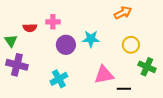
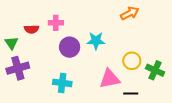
yellow circle: (131, 45) -> (132, 61), moved
purple cross: (17, 65) -> (18, 68), turned -30
cyan cross: (59, 79) -> (62, 83), turned 36

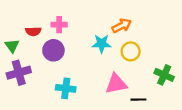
orange arrow: (130, 13) -> (122, 26), moved
purple circle: (70, 47) -> (53, 50), moved
yellow circle: (132, 61) -> (131, 51), moved

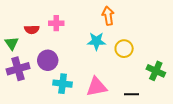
orange arrow: (122, 26) -> (108, 16), moved, turned -72
purple circle: (53, 50) -> (48, 60), moved
pink triangle: (116, 84) -> (96, 87), moved

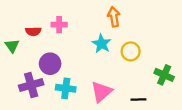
cyan star: (96, 41) -> (102, 44), turned 30
purple cross: (18, 69) -> (31, 85), moved
pink triangle: (96, 87) -> (102, 92), turned -30

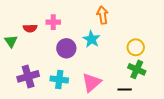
yellow circle: (131, 51) -> (136, 47), moved
purple circle: (50, 64) -> (66, 48), moved
green cross: (164, 75) -> (137, 69), moved

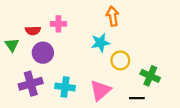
cyan star: (91, 39) -> (100, 43), turned 30
yellow circle: (136, 47) -> (120, 60), moved
purple circle: (66, 48) -> (43, 53), moved

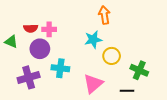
pink cross: (58, 24) -> (49, 29), moved
green triangle: (12, 45) -> (11, 42), turned -32
cyan cross: (65, 87) -> (60, 68), moved

